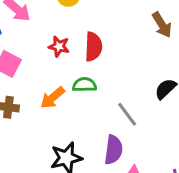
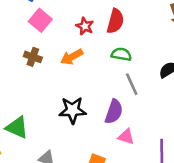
red star: (59, 46) -> (85, 26), moved
green semicircle: (84, 85) -> (121, 54), moved

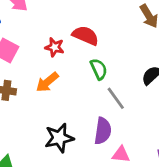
red semicircle: (115, 21) -> (85, 36), turned -70
green semicircle: (121, 54) -> (99, 69), turned 66

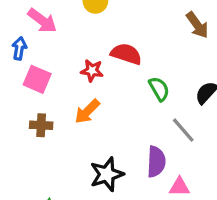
green semicircle: (99, 69) -> (159, 89), moved
gray line: (116, 98) -> (183, 130), moved

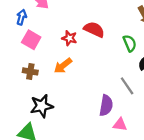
green semicircle: (159, 89) -> (130, 43), moved
black star: (107, 174) -> (42, 106), moved

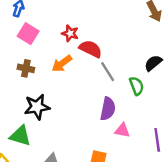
red semicircle: (94, 29) -> (91, 49), moved
green semicircle: (130, 43) -> (136, 86), moved
gray line: (127, 86) -> (108, 72), moved

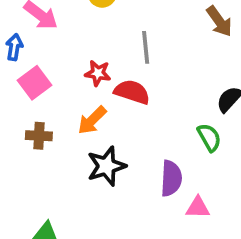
pink square: (28, 34) -> (35, 83), turned 30
gray line: (108, 72) -> (146, 47), moved, turned 35
black star: (37, 107) -> (106, 166), moved

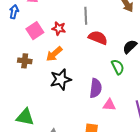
pink square: (35, 83) -> (35, 31), moved
red semicircle: (132, 92) -> (98, 38), moved

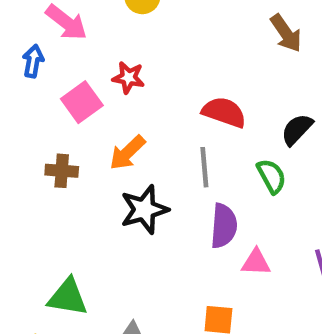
gray line: (86, 16) -> (204, 167), moved
red star: (59, 28) -> (128, 78), moved

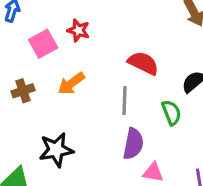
brown cross: (62, 171) -> (23, 91), turned -30
black star: (144, 209) -> (56, 150), moved

